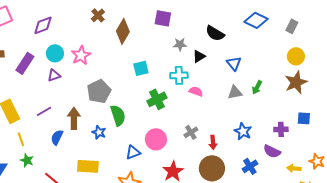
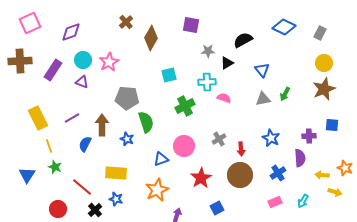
black semicircle: (215, 33) -> (243, 40), turned 120
purple triangle: (54, 75) -> (82, 82), turned 40
gray pentagon: (99, 91) -> (127, 98), turned 30
purple semicircle: (272, 151) -> (300, 158), turned -120

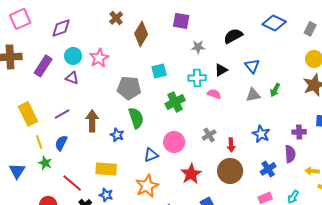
black triangle: (227, 63) -> (221, 70), moved
gray pentagon: (127, 98) -> (129, 88), moved
blue semicircle: (85, 144) -> (61, 143), moved

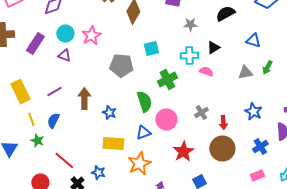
blue triangle: (252, 66) -> (253, 41), moved, turned -35
green semicircle: (136, 118) -> (144, 102), moved
yellow rectangle: (106, 169) -> (113, 144), moved

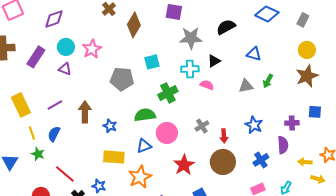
gray star: (190, 25) -> (191, 38), size x1.6
green semicircle: (144, 102) -> (145, 115), turned -80

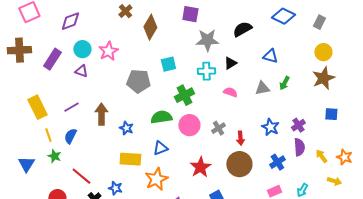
pink semicircle: (207, 85) -> (230, 92), moved
purple cross: (292, 123) -> (298, 125), moved, turned -32
pink circle: (167, 133) -> (189, 125), moved
yellow arrow: (305, 162) -> (321, 156), moved, turned 48

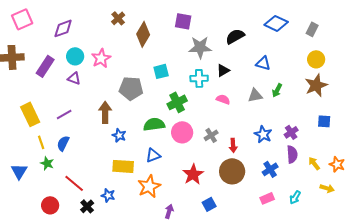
brown arrow: (101, 114) -> (105, 112), moved

